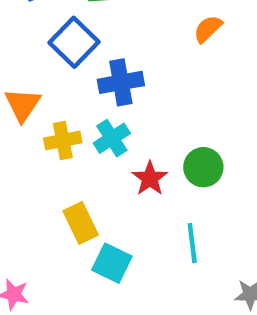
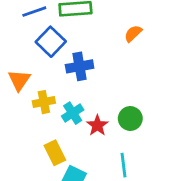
cyan cross: (112, 138) -> (73, 113), moved

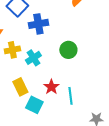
green circle: (130, 119) -> (68, 50), moved
red star: (97, 125) -> (51, 87), moved

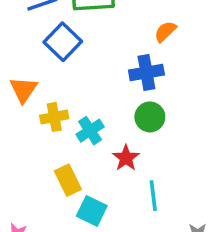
blue cross: (38, 24) -> (146, 73), moved
red star: (51, 87) -> (126, 158), moved

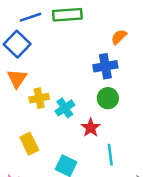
blue square: (63, 42) -> (17, 44), moved
yellow rectangle: (68, 180) -> (29, 144), moved

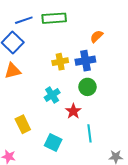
orange triangle: (17, 79) -> (13, 71), turned 42
yellow cross: (39, 98) -> (60, 62), moved

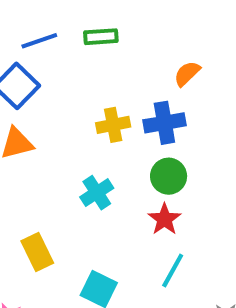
green rectangle: (54, 18) -> (101, 37), size x0.7
red star: (73, 111) -> (164, 219), moved
cyan line: (89, 133) -> (173, 271), turned 36

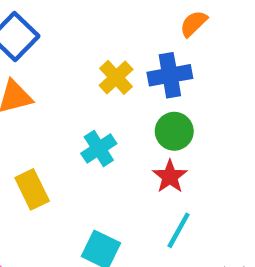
yellow cross: (113, 125) -> (116, 77), turned -32
yellow rectangle: (37, 252) -> (32, 189), moved

